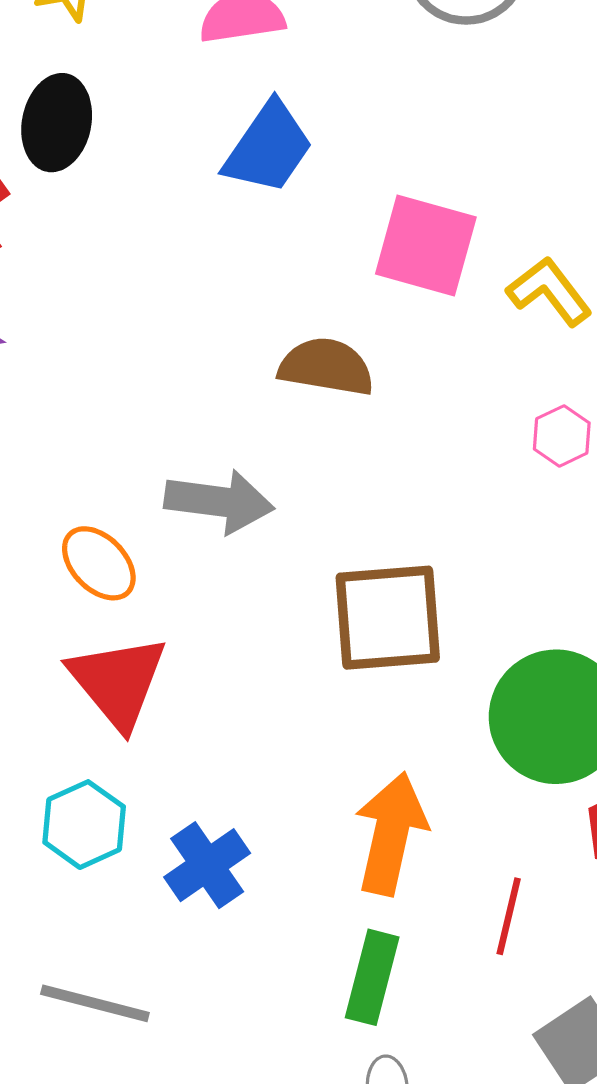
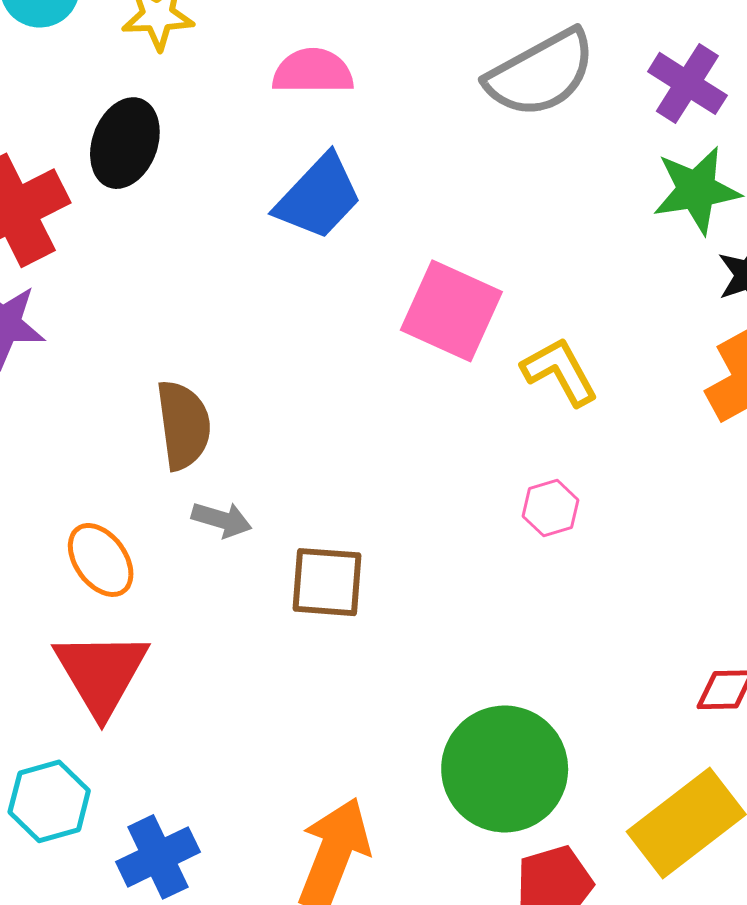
brown semicircle: (326, 367) -> (183, 425), moved, turned 64
gray arrow: (219, 501) -> (222, 520), size x0.6
brown square: (388, 618) -> (327, 582), moved, size x0.7

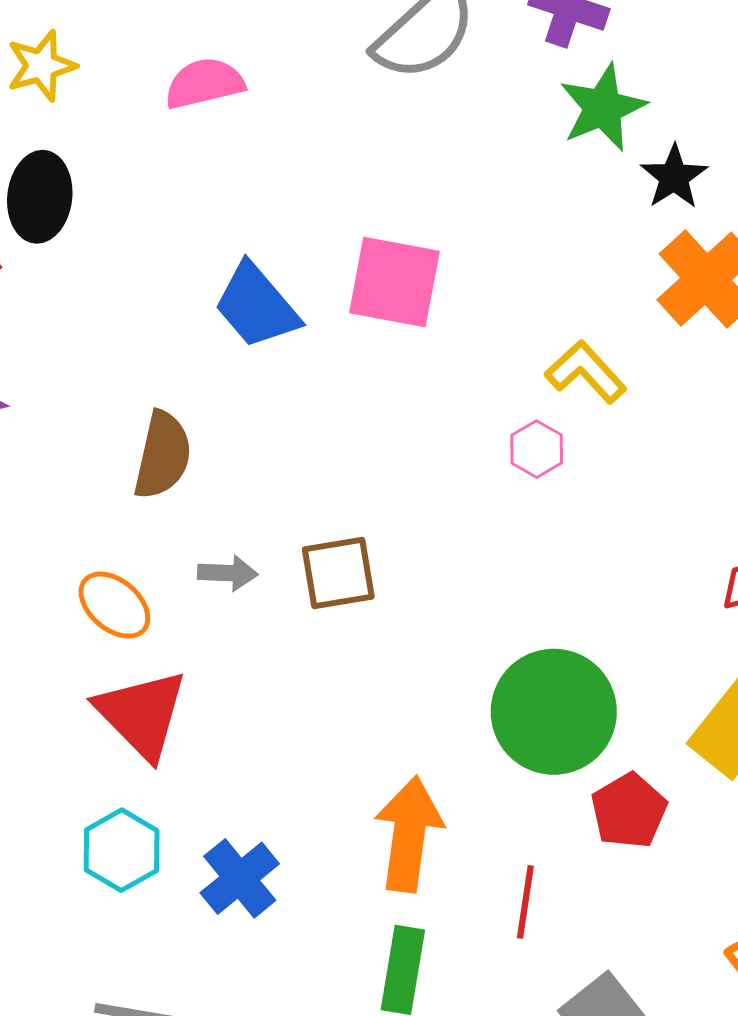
blue trapezoid: (319, 197) -> (256, 306), moved, turned 110
yellow L-shape: (560, 372) -> (586, 372), moved
brown semicircle: (183, 425) -> (163, 455), turned 34
gray arrow: (222, 520) -> (228, 573), moved

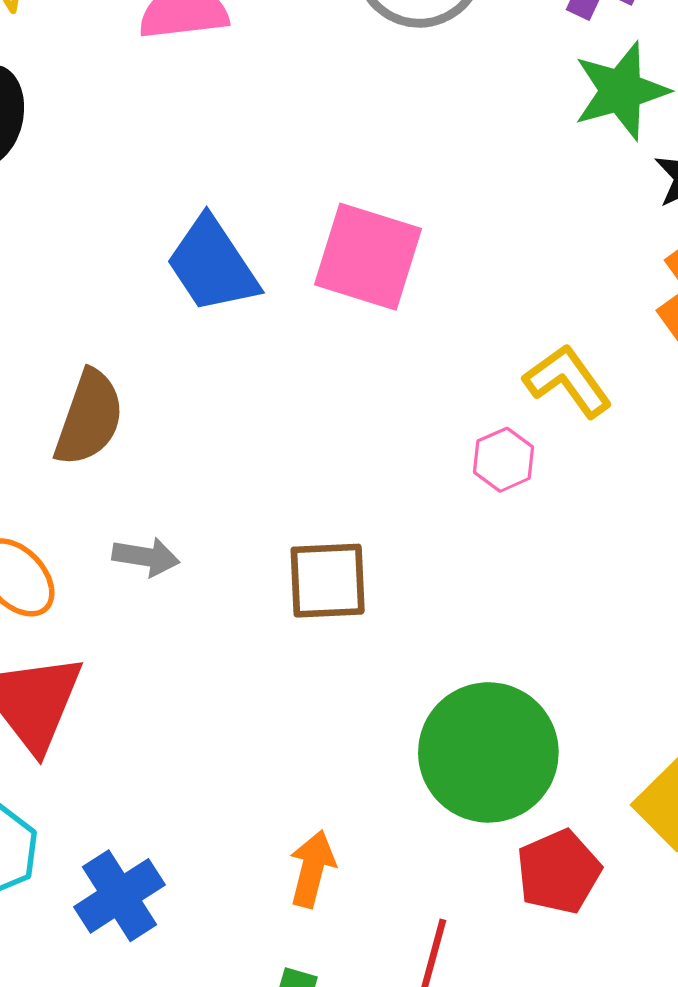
brown square: (338, 573) -> (328, 581), moved
orange arrow: (409, 834) -> (312, 869), size x0.6

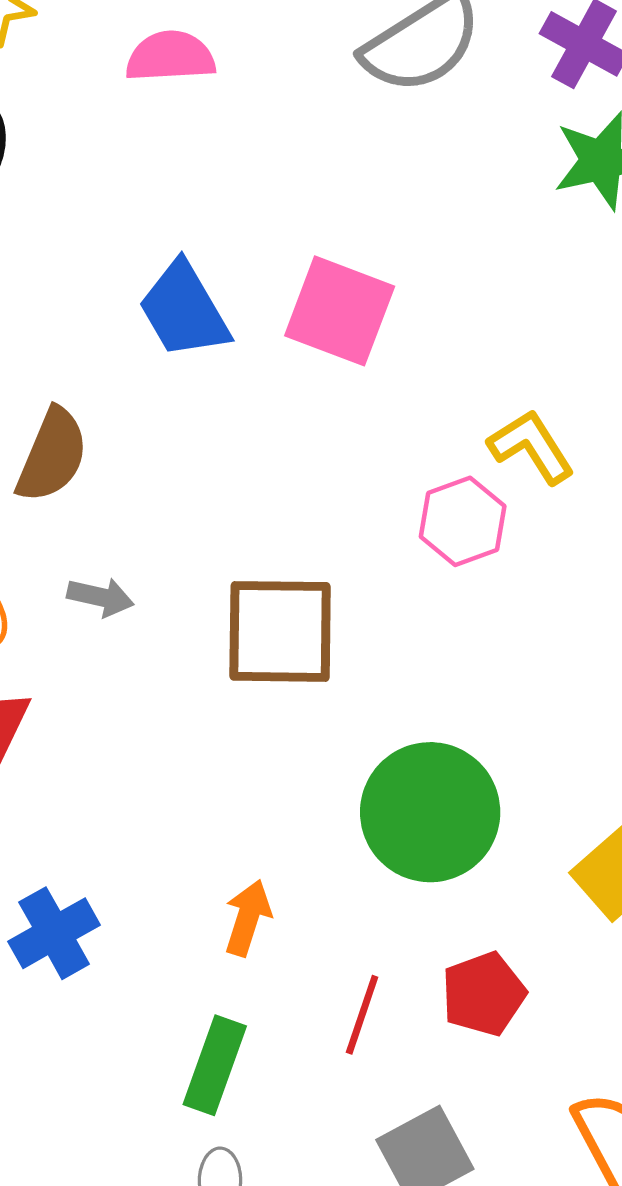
pink hexagon: (504, 460) -> (463, 521), size x1.4
brown square: (328, 581) -> (280, 631), size x1.4
red pentagon: (559, 872) -> (483, 994), moved

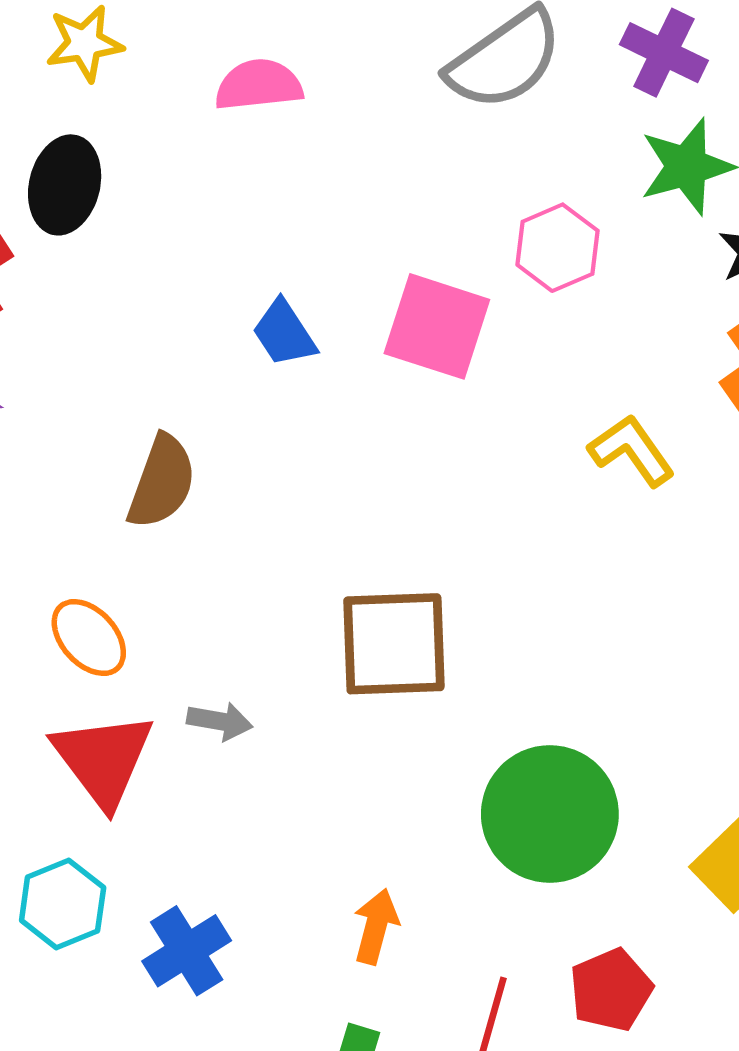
blue trapezoid: (184, 310) -> (284, 333), size x0.7
pink hexagon: (463, 521) -> (557, 248), moved
gray arrow: (100, 597) -> (220, 721), moved

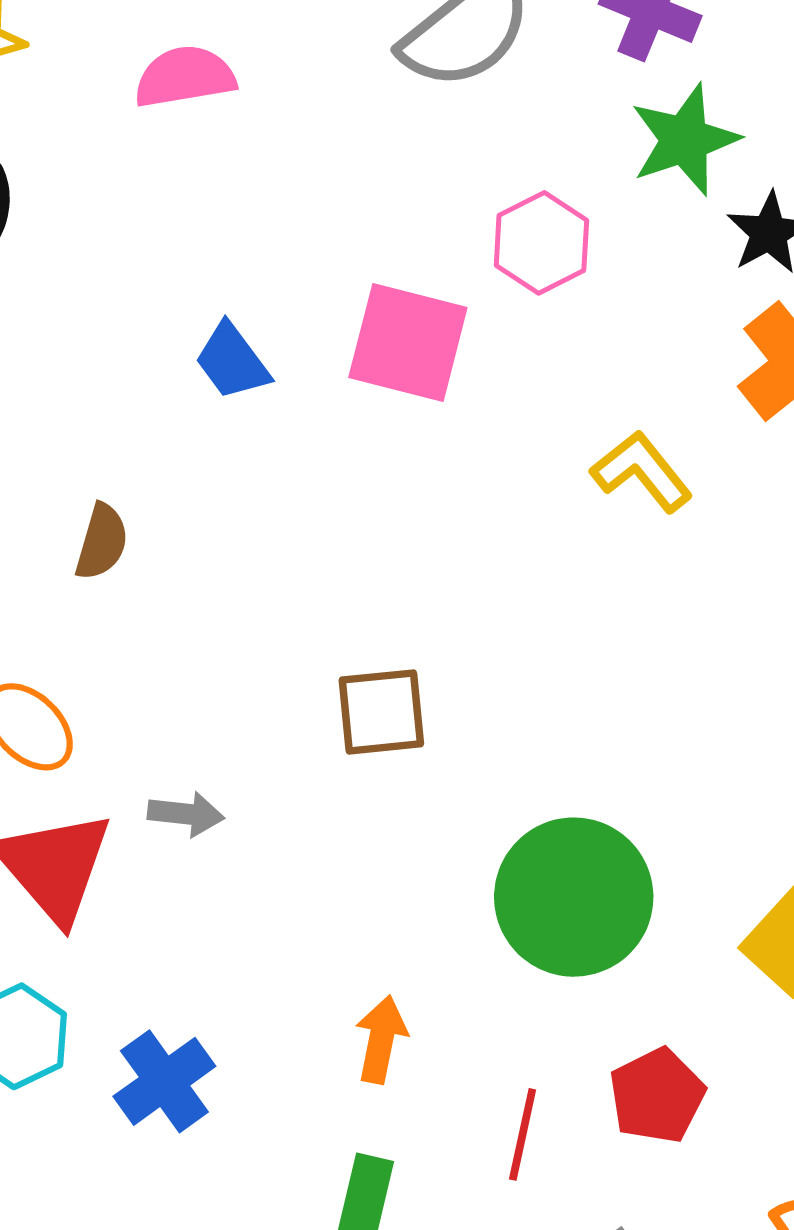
brown semicircle: (162, 482) -> (102, 542), size x0.7
brown square: (394, 644) -> (381, 712), size x0.7

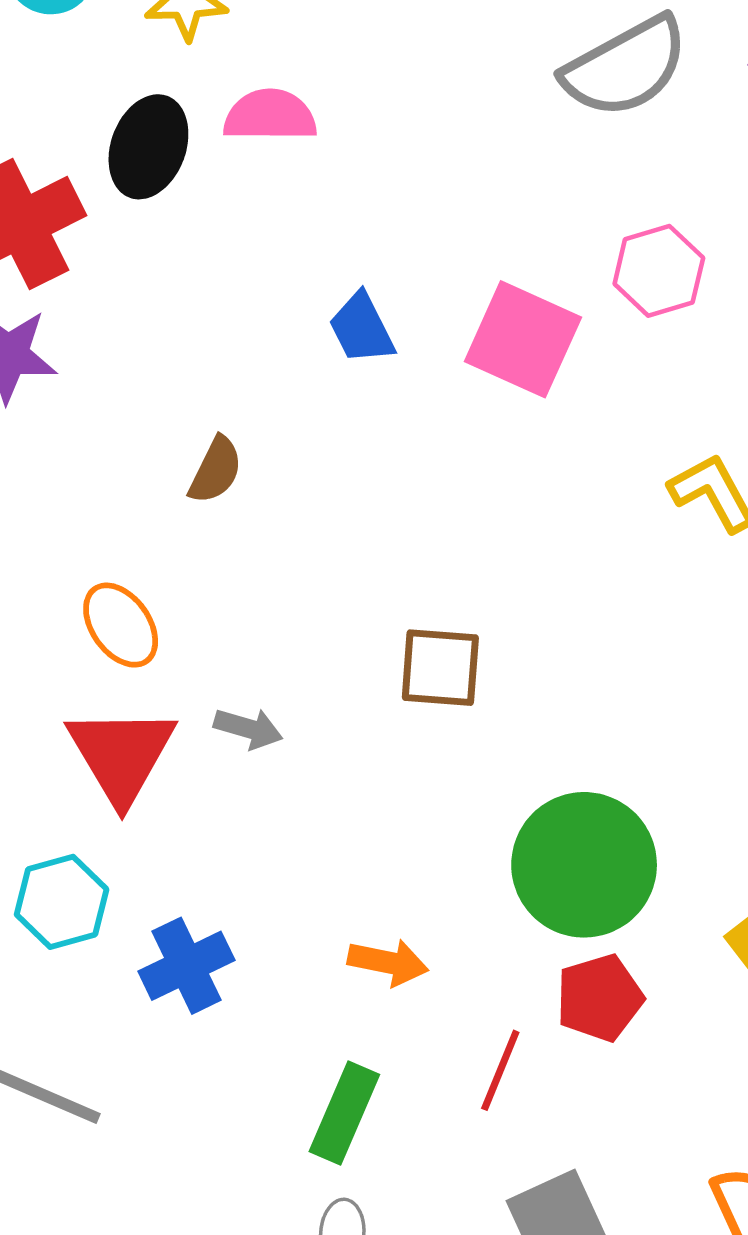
pink semicircle: (185, 77) -> (270, 115), moved
orange arrow: (381, 1039) -> (388, 962), turned 80
red pentagon: (657, 1096) -> (600, 998), moved

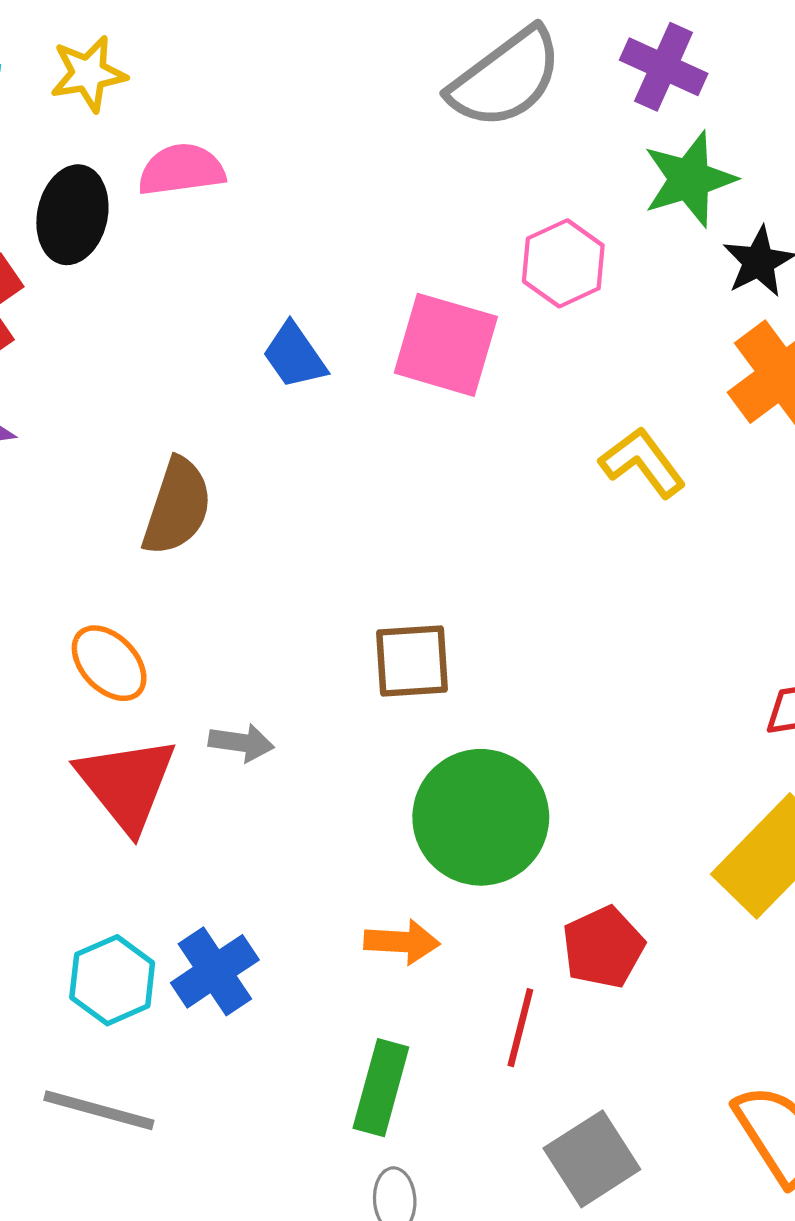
brown semicircle: (216, 470) -> (177, 507), size x1.5
green circle: (584, 865) -> (481, 817), moved
cyan hexagon: (62, 902) -> (112, 980), moved

